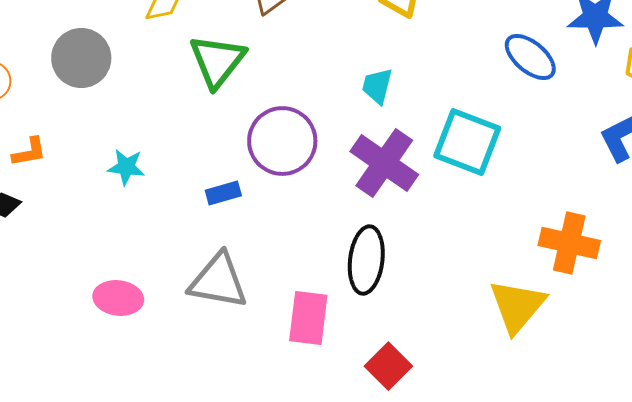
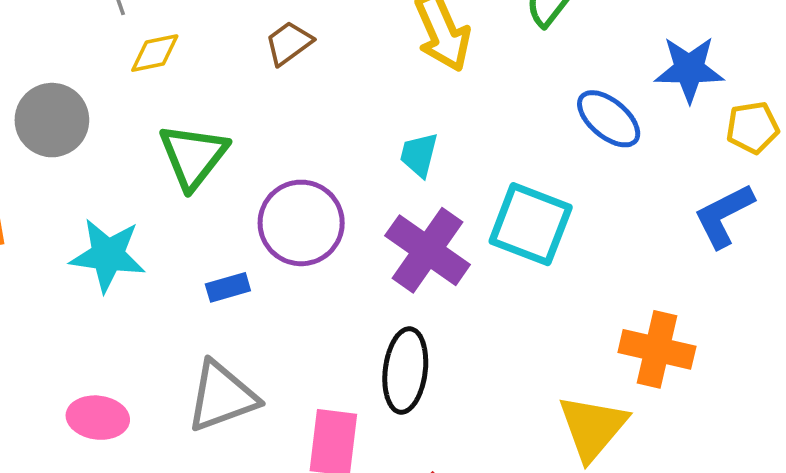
green triangle: (217, 61) -> (193, 156), moved
cyan star: (126, 167) -> (108, 255), size x1.6
gray triangle: (218, 281) -> (222, 397), turned -30

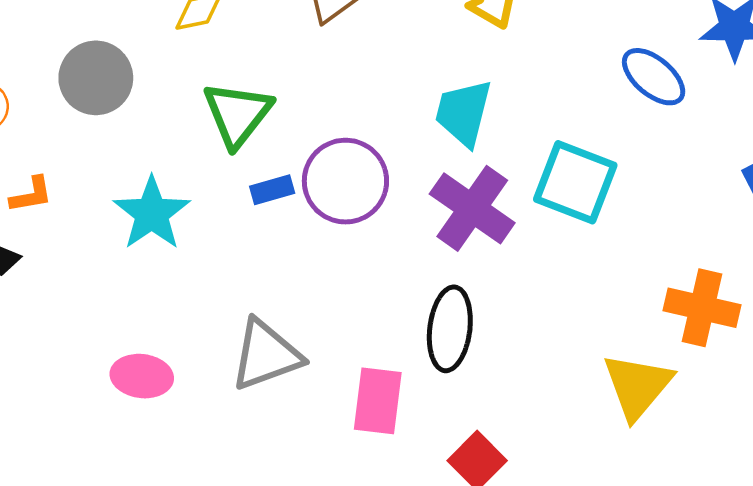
cyan trapezoid: (419, 155) -> (463, 113), size x1.5
cyan star: (108, 255) -> (152, 213), turned 30
blue rectangle: (228, 287) -> (272, 190), moved

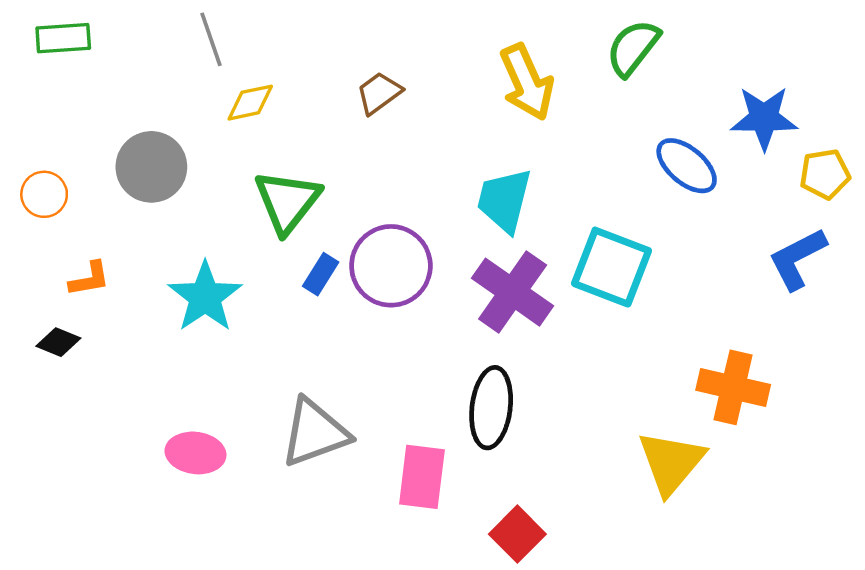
blue rectangle: (272, 190) -> (321, 274), turned -42

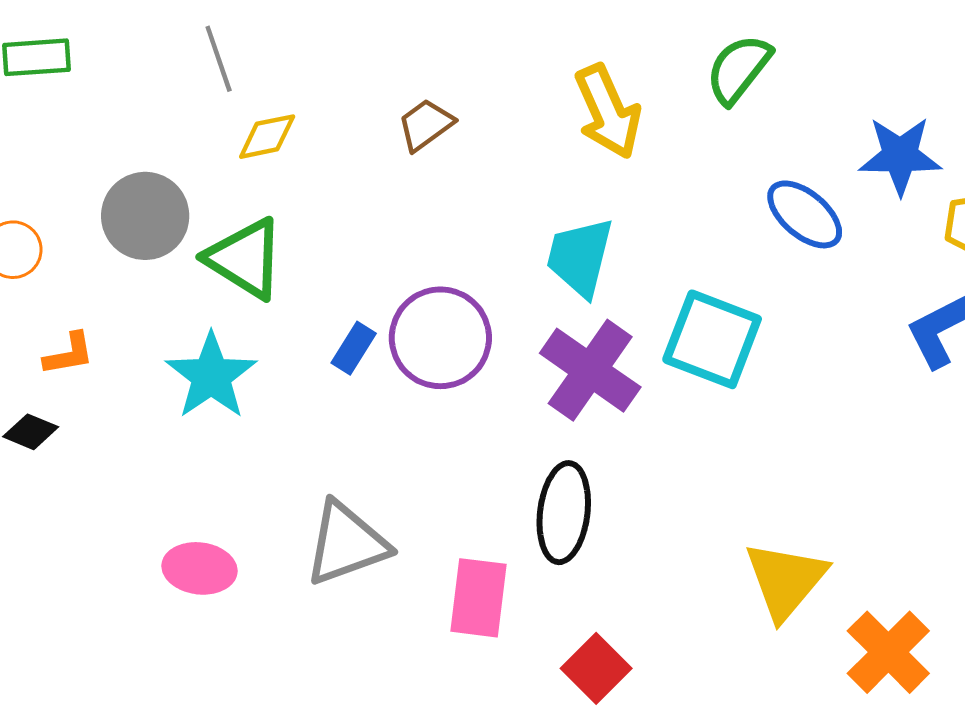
green triangle: (287, 201) -> (245, 259), moved, turned -36
orange cross: (733, 387) -> (888, 652), moved, turned 32

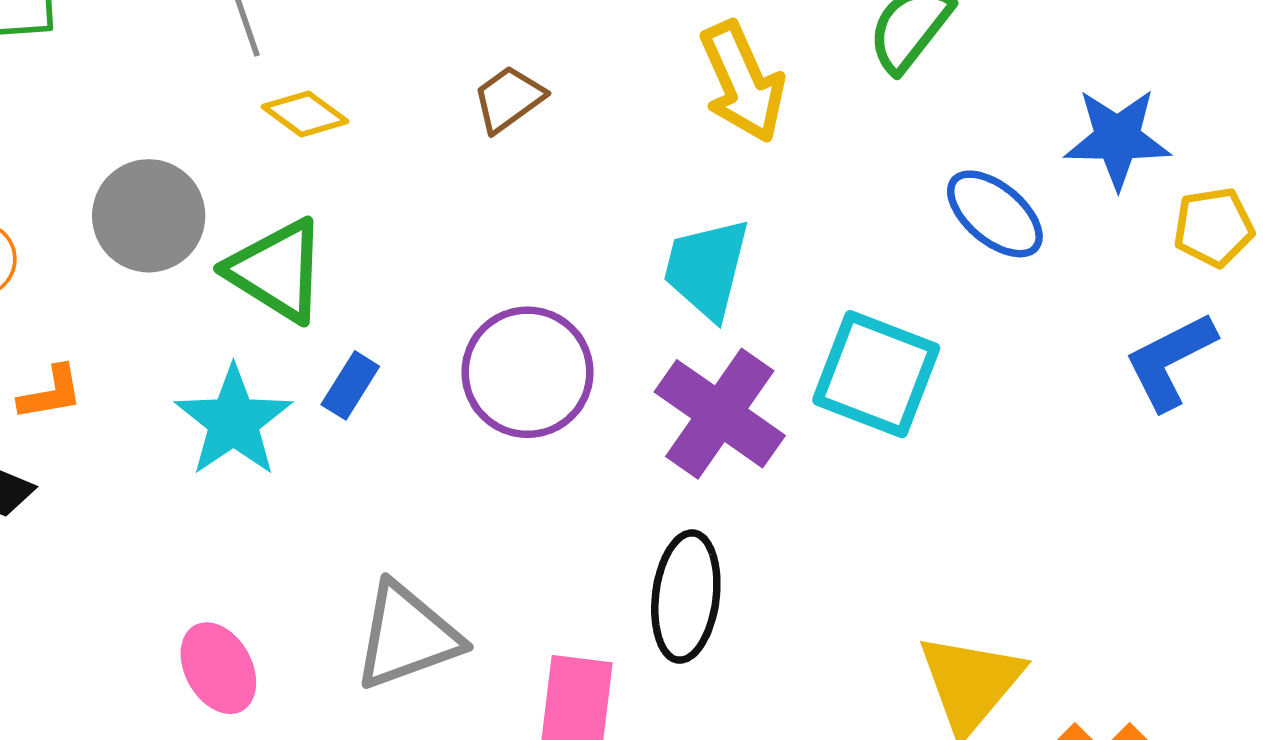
yellow diamond: (267, 137) -> (305, 114), turned 48
blue rectangle: (354, 348) -> (350, 385), moved
pink ellipse: (199, 568) -> (218, 668), turned 54

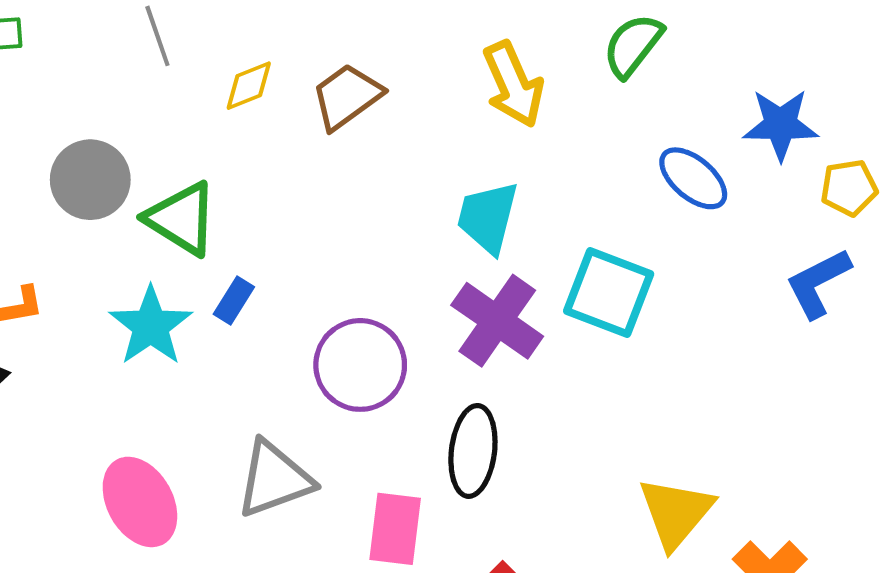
brown trapezoid: (509, 99) -> (347, 96), size x1.4
yellow diamond: (305, 114) -> (249, 86), moved, turned -58
purple circle: (527, 372) -> (360, 365), moved
pink ellipse: (218, 668) -> (140, 502), size x1.4

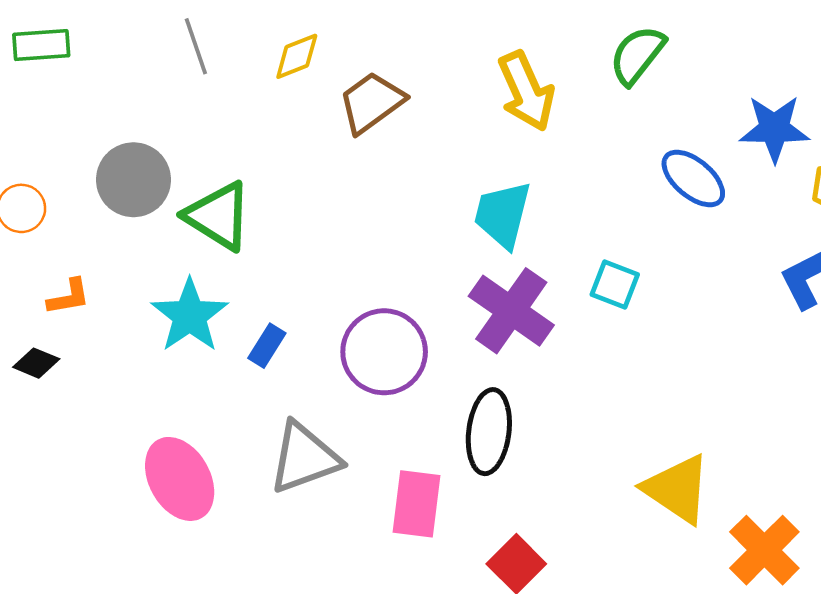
yellow diamond: (249, 86) -> (297, 56), moved
cyan square: (609, 292) -> (615, 284), size x0.6
blue rectangle: (234, 301) -> (267, 346), moved
yellow triangle: (676, 513) -> (677, 489), turned -36

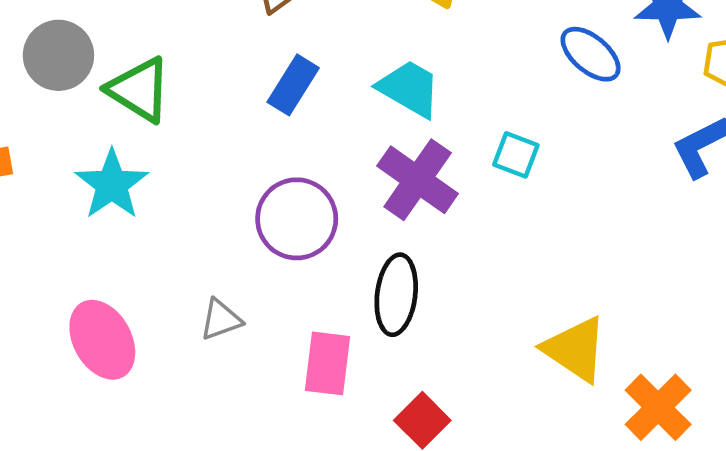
cyan trapezoid: (503, 215) -> (409, 89), turned 106
blue rectangle: (267, 346) -> (293, 85), moved, size x1.4
gray triangle: (304, 458) -> (221, 320), size x0.6

